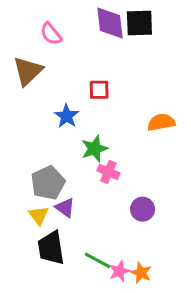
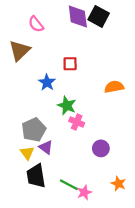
black square: (139, 23) -> (99, 16), turned 30
green star: (94, 149) -> (67, 106), turned -30
orange star: (141, 273) -> (118, 184), moved

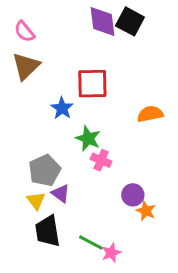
pink semicircle: (36, 24) -> (24, 32), moved
red square: (70, 64) -> (92, 84), size x1.6
orange star: (118, 184) -> (146, 211), moved

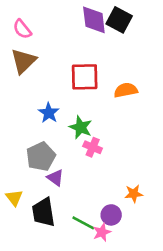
blue star: (62, 108) -> (49, 113), moved
orange semicircle: (150, 114) -> (126, 90), moved
purple circle: (133, 195) -> (111, 215), moved
yellow triangle: (36, 201) -> (14, 198), moved
orange star: (146, 211) -> (134, 194), turned -30

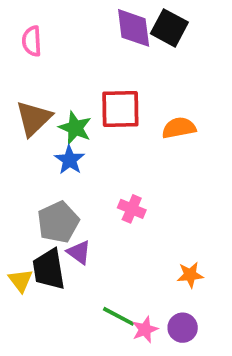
pink semicircle: (22, 29) -> (32, 41), turned 36
brown triangle: (24, 61) -> (34, 118), moved
green star: (81, 127) -> (75, 128), moved
black trapezoid: (43, 212) -> (49, 269), moved
purple circle: (111, 215) -> (183, 328), moved

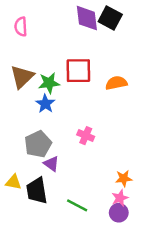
green star: (75, 128) -> (49, 83), turned -30
black trapezoid: (49, 269) -> (37, 191), moved
yellow triangle: (20, 281) -> (13, 182), turned -42
pink star: (145, 330) -> (120, 198), moved

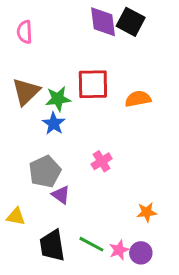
pink cross: (86, 136) -> (102, 161), turned 35
black trapezoid: (37, 191) -> (52, 246), moved
pink star: (120, 198) -> (119, 250), moved

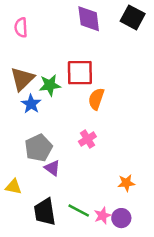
black square: (131, 22) -> (133, 17), moved
orange semicircle: (138, 99) -> (96, 99), moved, turned -60
blue star: (54, 124) -> (31, 104), moved

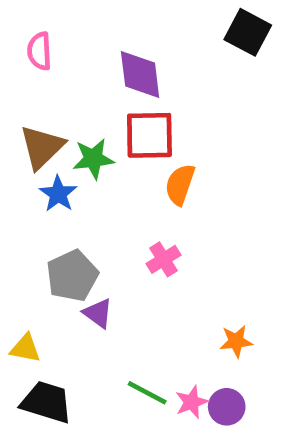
purple diamond: (89, 19) -> (140, 74), moved
black trapezoid: (45, 212) -> (46, 402), moved, turned 116

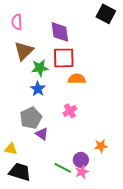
brown triangle: (42, 147) -> (24, 51), moved
orange semicircle: (180, 184) -> (77, 79), turned 72
blue star: (58, 194) -> (38, 89), moved
purple circle: (227, 407) -> (81, 160), moved

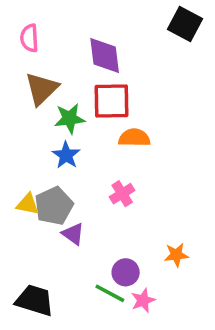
yellow triangle: (11, 149) -> (28, 204), moved
purple circle: (81, 160) -> (126, 272), moved

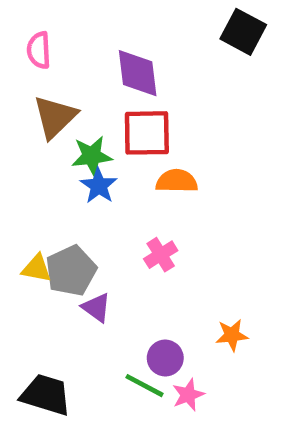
blue star: (66, 155) -> (99, 186), moved

